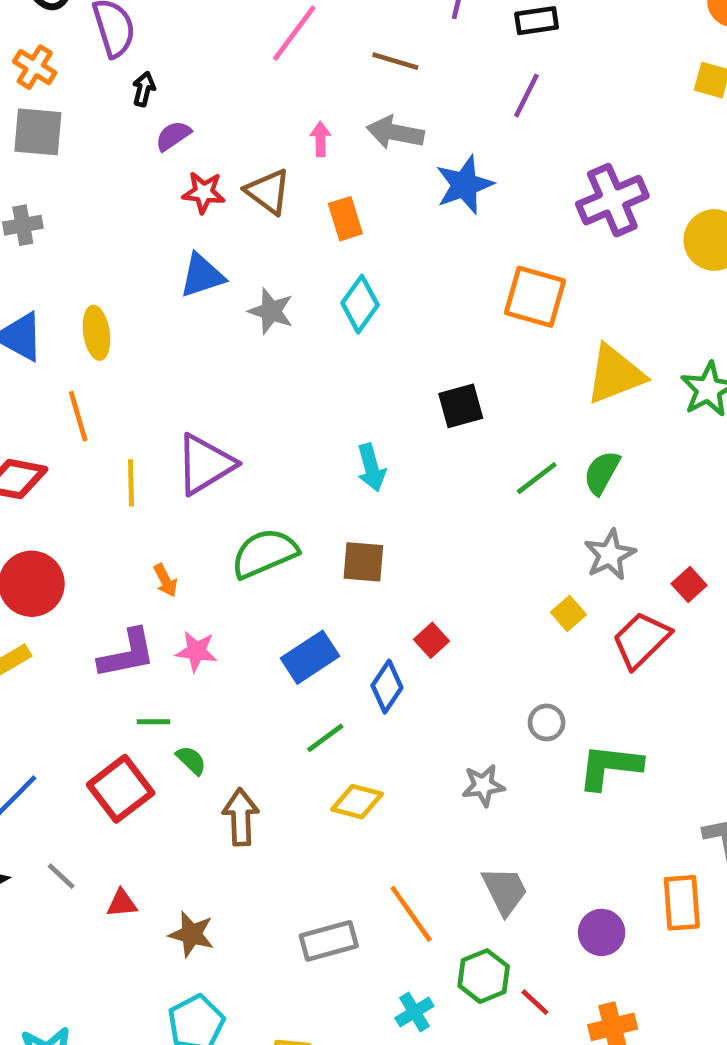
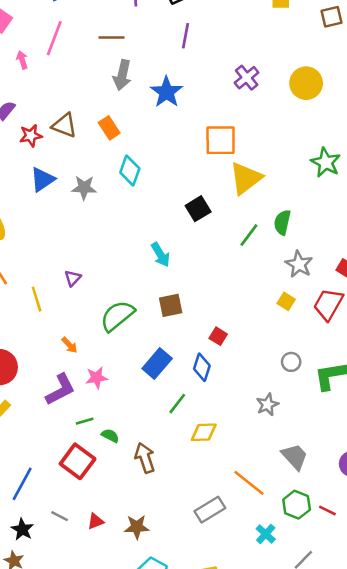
gray arrow: (395, 133) -> (122, 75), turned -72
pink arrow: (320, 139) -> (22, 60), moved
purple cross: (612, 200) -> (247, 78), size x0.7
yellow triangle: (615, 374) -> (246, 178), moved
purple triangle: (205, 464) -> (73, 278), size x0.5

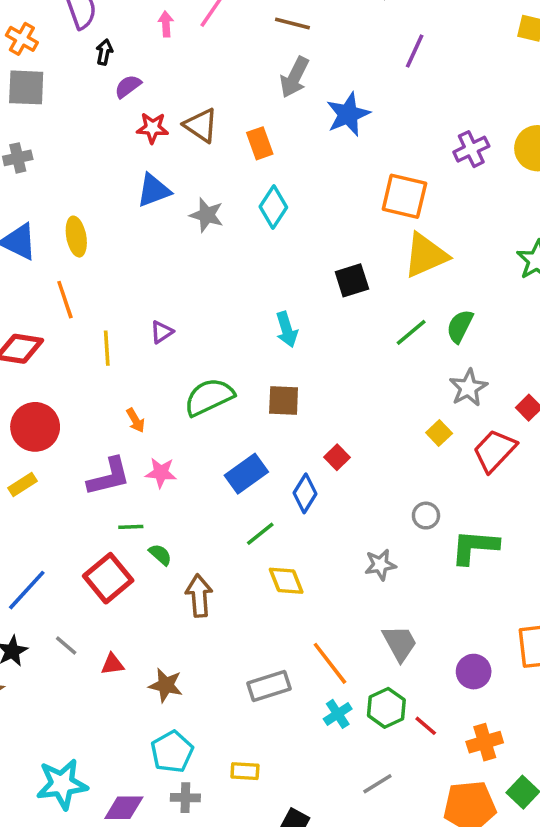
purple line: (186, 36) -> (415, 51), moved
purple cross: (247, 78) -> (471, 149), moved
yellow diamond: (204, 432) -> (286, 581), turned 56
cyan cross: (266, 534) -> (338, 714), moved

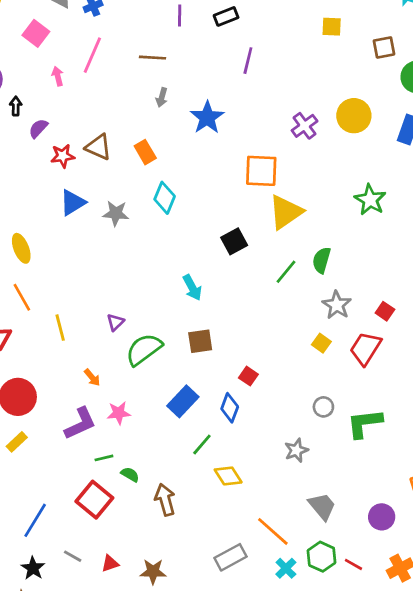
gray arrow: (295, 77) -> (162, 97), size x0.6
purple triangle: (162, 332) -> (115, 322), moved

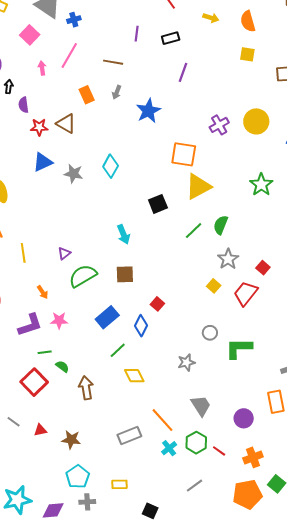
purple semicircle: (38, 128) -> (23, 105), turned -56
orange rectangle: (145, 152) -> (87, 95), moved

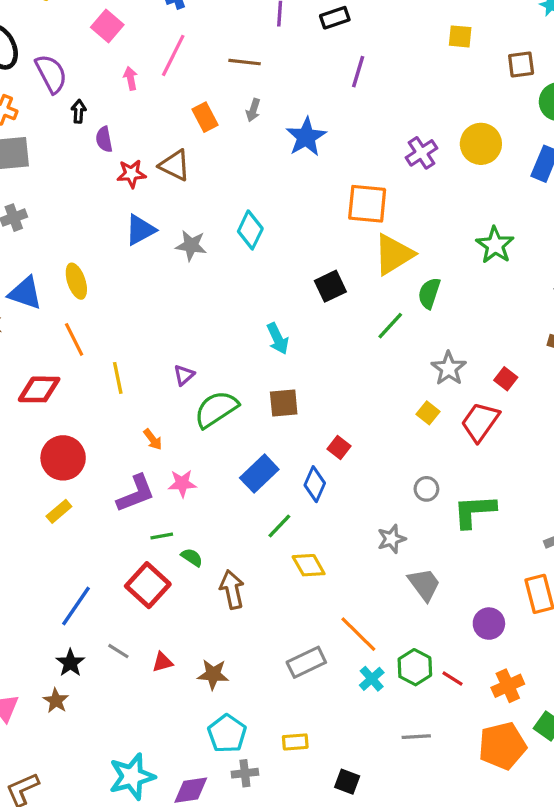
green semicircle: (221, 225) -> (429, 293), moved
gray trapezoid: (201, 406) -> (424, 584), moved
gray line: (195, 486) -> (416, 737), turned 36

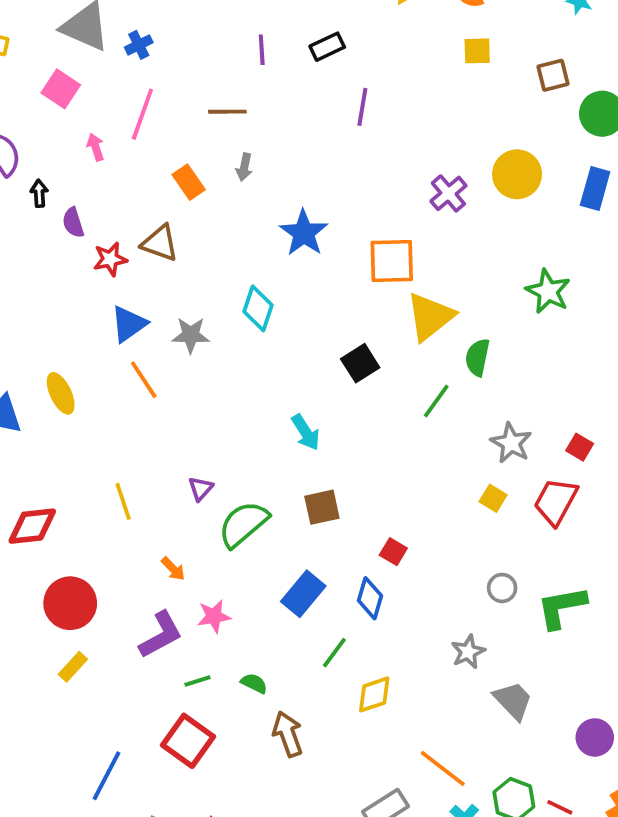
blue star: (306, 137) -> (304, 233), moved
orange line: (74, 339) -> (144, 380), moved
green semicircle: (192, 557) -> (254, 683), moved
yellow diamond: (309, 565) -> (374, 694), turned -72

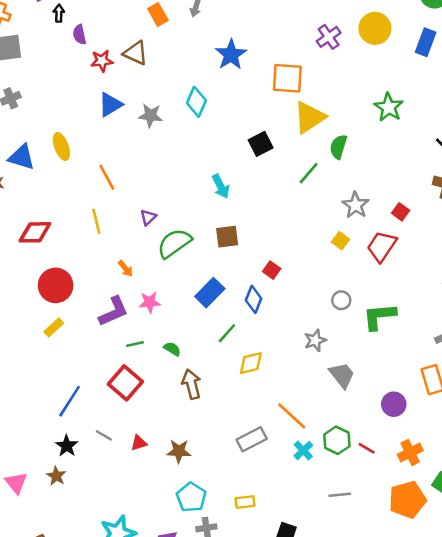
orange line: (144, 380) -> (107, 177), moved

